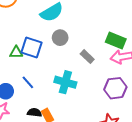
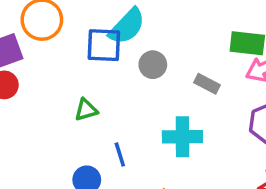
blue square: (31, 48) -> (104, 45), moved
blue line: (28, 82) -> (120, 155), turned 40

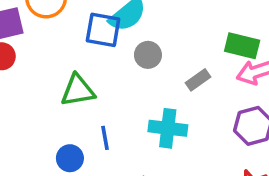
gray rectangle: (207, 84) -> (198, 80), turned -70
green triangle: (86, 110) -> (78, 90), size x1.5

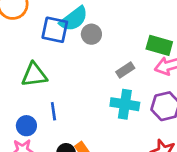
gray circle: (148, 55) -> (91, 34), moved
cyan cross: (168, 128) -> (125, 104), moved

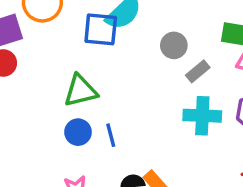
gray circle: (91, 34) -> (174, 45), moved
blue circle: (26, 126) -> (78, 132), moved

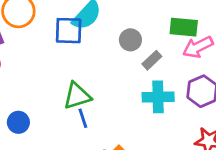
green triangle: (81, 91) -> (77, 96), moved
blue circle: (78, 132) -> (18, 122), moved

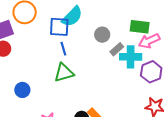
cyan cross: (158, 97) -> (131, 57), moved
blue line: (83, 118) -> (63, 49), moved

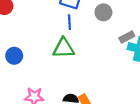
gray circle: (102, 35) -> (103, 12), moved

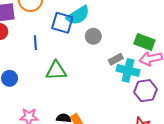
blue line: (69, 22) -> (35, 43), moved

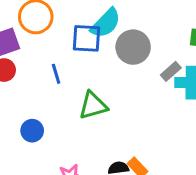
gray circle: (93, 36) -> (133, 47), size x1.5

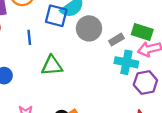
gray rectangle: (171, 71) -> (116, 40), moved

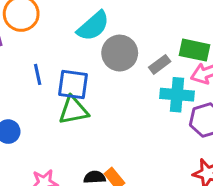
blue square: (56, 16) -> (73, 84), moved

